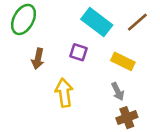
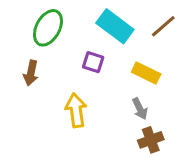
green ellipse: (23, 19) -> (48, 28), moved
brown arrow: (38, 59) -> (31, 73), moved

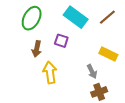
brown arrow: (31, 73) -> (37, 49), moved
yellow rectangle: (146, 73) -> (108, 54), moved

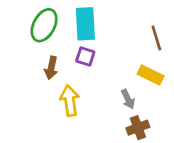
cyan rectangle: (76, 17) -> (85, 24), moved, turned 50
brown line: (107, 17) -> (156, 38), moved, turned -66

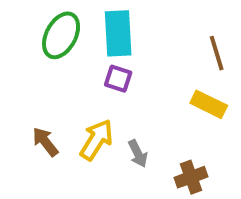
brown arrow: (51, 68) -> (45, 142), moved, turned 130
gray arrow: (128, 99) -> (138, 154), moved
yellow arrow: (70, 101) -> (96, 140), turned 40

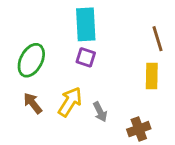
green ellipse: (61, 35) -> (31, 60), moved
yellow rectangle: (209, 104) -> (152, 76), turned 65

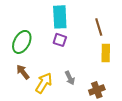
brown line: (157, 39) -> (99, 27), moved
yellow arrow: (70, 102) -> (44, 83), moved

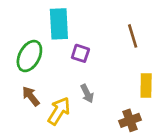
cyan rectangle: (60, 17) -> (59, 24), moved
yellow rectangle: (106, 53) -> (146, 86), moved
gray arrow: (70, 78) -> (87, 94), moved

